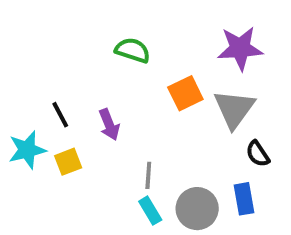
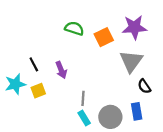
orange square: (185, 93) -> (104, 37), moved

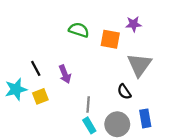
purple star: (134, 27) -> (134, 24), moved, size x0.6
orange square: (104, 37) -> (110, 39), turned 36
black semicircle: (144, 86) -> (124, 92), moved

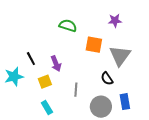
orange square: (110, 39) -> (94, 45), moved
yellow square: (40, 96) -> (45, 82), moved
cyan rectangle: (89, 125) -> (47, 108), moved

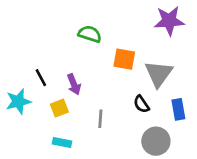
purple star: (115, 21) -> (169, 21), moved, size x1.6
blue rectangle: (125, 102) -> (178, 109), moved
gray circle: (101, 107) -> (156, 141), moved
cyan rectangle: (47, 108) -> (62, 142), turned -48

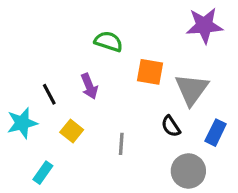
purple arrow: (74, 84) -> (89, 86), moved
yellow square: (59, 108) -> (72, 131), turned -30
blue rectangle: (178, 109) -> (216, 133), turned 36
cyan rectangle: (62, 142) -> (43, 173), moved, turned -66

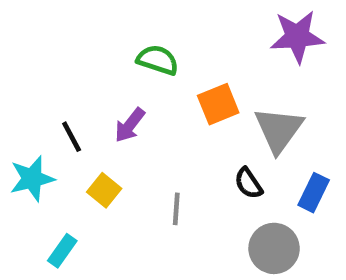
orange square: (150, 72) -> (218, 104), turned -32
purple arrow: (89, 86) -> (130, 125), turned 60

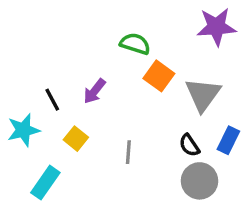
green semicircle: (158, 60) -> (135, 44), moved
orange square: (218, 104) -> (159, 76), turned -32
black semicircle: (248, 183) -> (189, 145), moved
cyan rectangle: (62, 251) -> (45, 183), size x1.4

